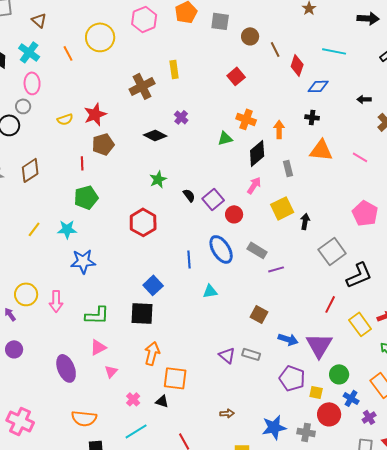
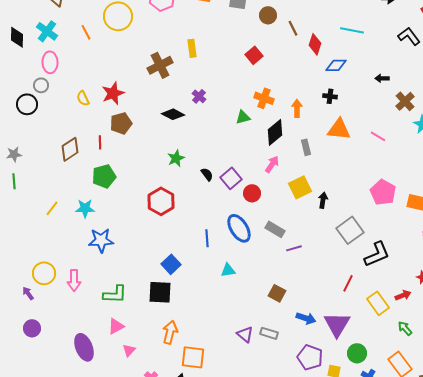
yellow semicircle: (65, 119) -> (83, 98), turned 84
brown diamond: (30, 170) -> (70, 149), moved

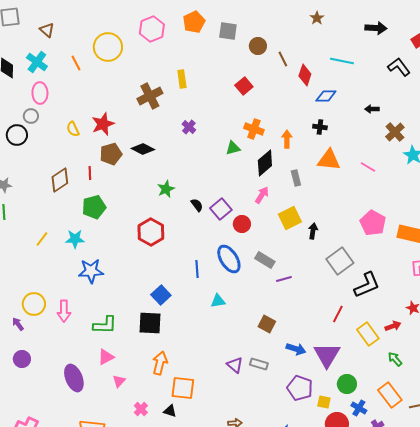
black diamond: (173, 114) -> (143, 149), moved

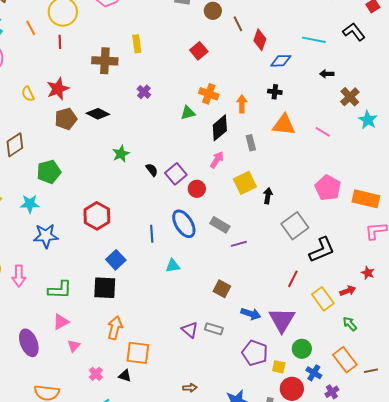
cyan line: (342, 61) -> (314, 40), moved
brown cross: (150, 96) -> (105, 61), turned 30
red line: (90, 173) -> (60, 42), moved
red hexagon: (151, 232) -> (97, 216), moved

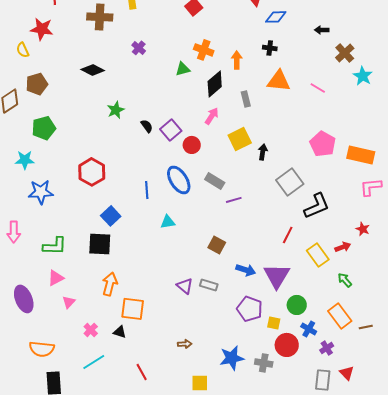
red star: (58, 89) -> (42, 29), moved, turned 30
brown pentagon: (66, 119) -> (37, 84), moved

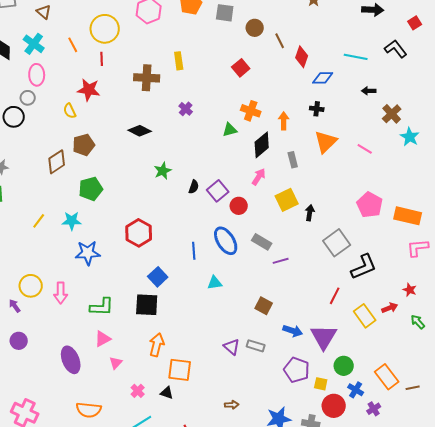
orange triangle: (279, 81) -> (326, 142), turned -50
black semicircle: (147, 126) -> (194, 187), turned 56
green arrow: (345, 280) -> (418, 322), moved

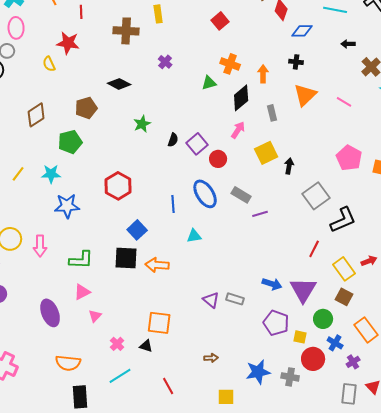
brown pentagon: (84, 145) -> (86, 108), moved
brown square: (264, 306) -> (344, 297), moved
orange arrow: (157, 345) -> (157, 265), moved, turned -100

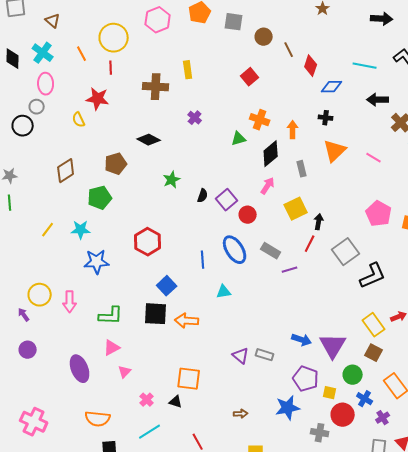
black arrow: (348, 44) -> (378, 100), size x1.5
red line: (314, 249) -> (310, 244), moved
blue star: (258, 372) -> (288, 408), moved

